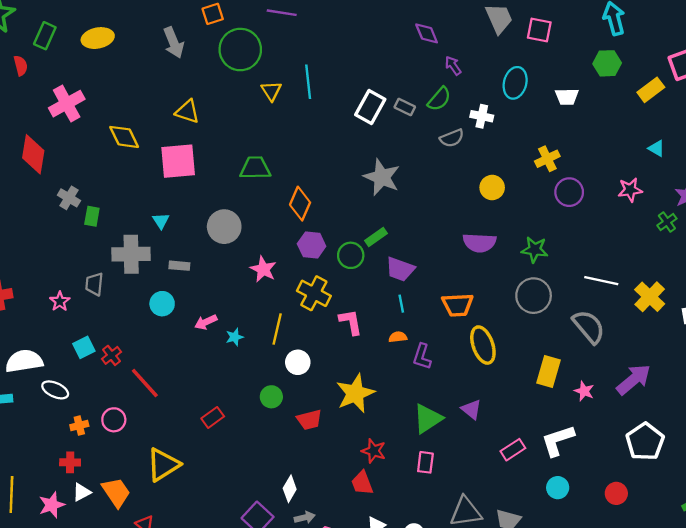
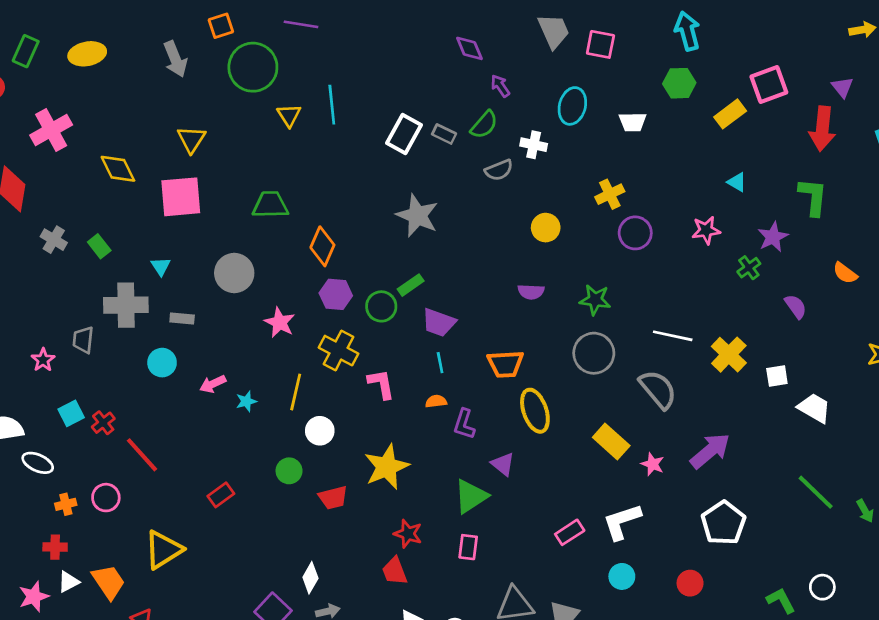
yellow triangle: (187, 112) -> (191, 139), turned 45
green rectangle: (92, 216) -> (99, 246), moved, turned -48
purple semicircle: (479, 243) -> (531, 292), size x0.7
yellow rectangle: (548, 371) -> (611, 441), turned -64
purple triangle: (471, 409) -> (503, 464), moved

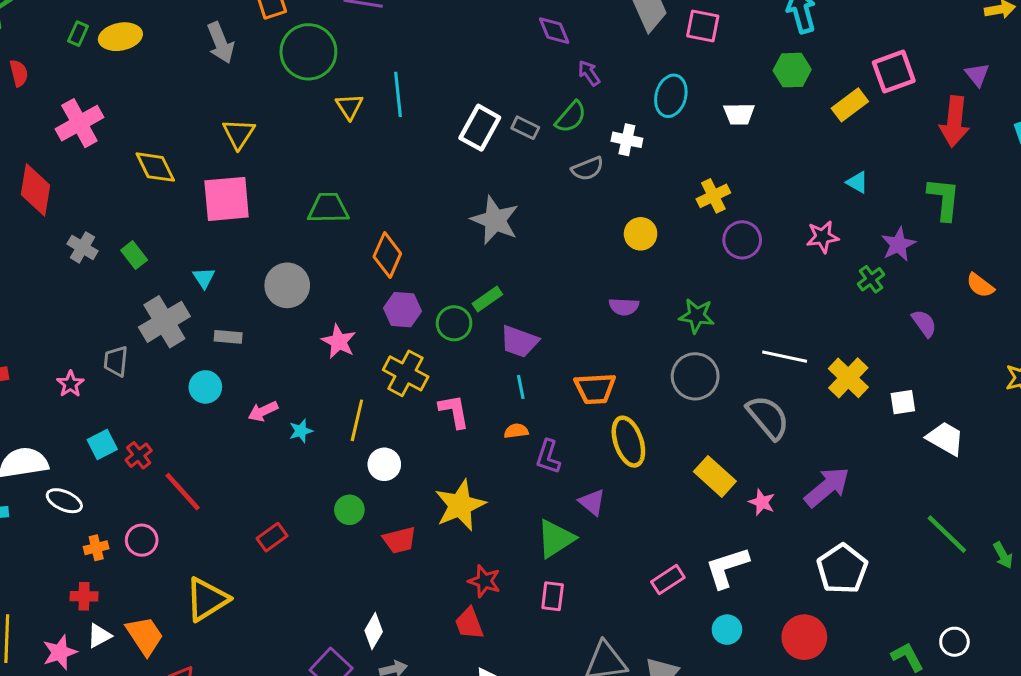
green rectangle: (26, 51) -> (78, 34), moved, size x0.7
gray cross: (126, 305) -> (164, 322), turned -30
red circle: (690, 583) -> (804, 637), size x1.5

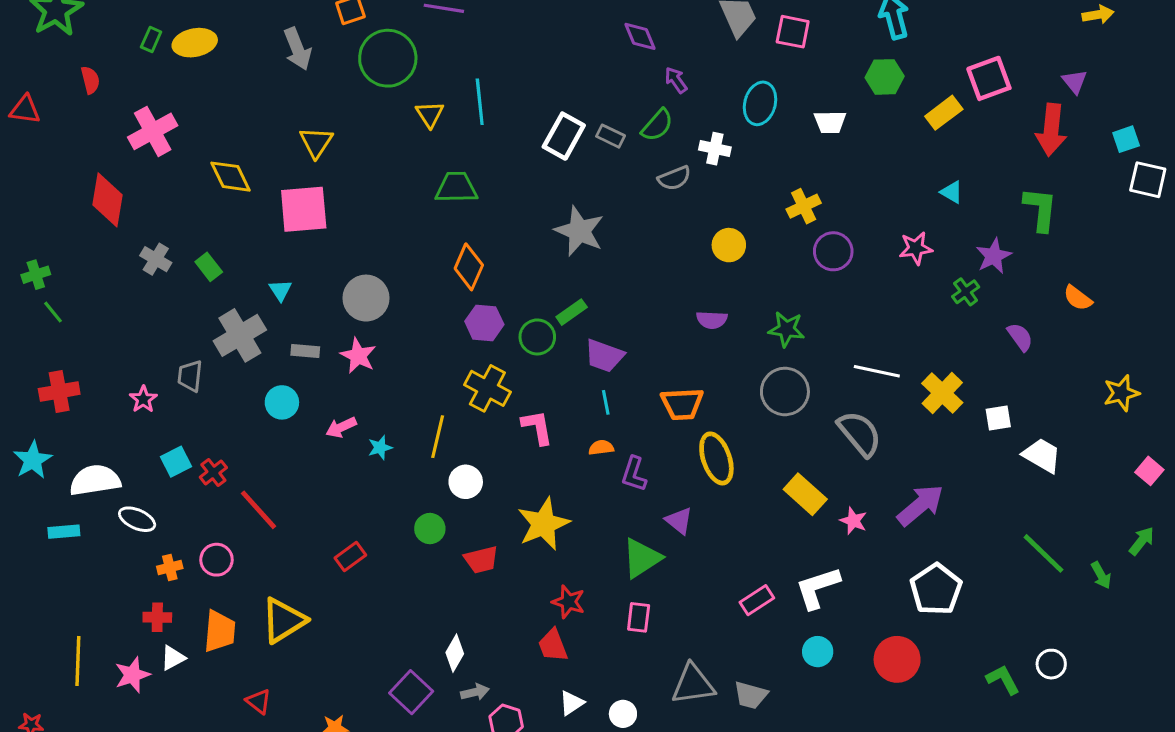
green trapezoid: (328, 208) -> (456, 187), moved
pink star: (339, 341) -> (358, 356), moved
orange trapezoid: (145, 636) -> (220, 631), moved, turned 39

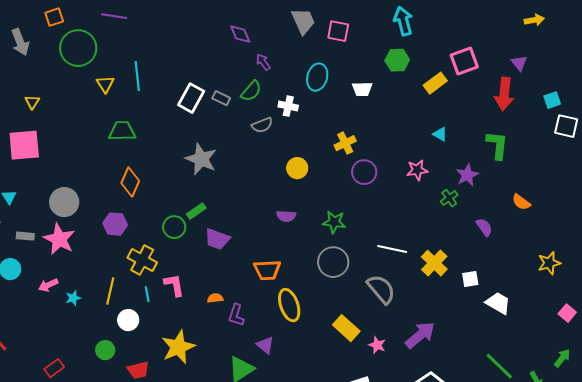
yellow triangle: (316, 142) -> (32, 102), size x0.7
purple hexagon: (484, 323) -> (115, 224), moved
pink star: (358, 356) -> (59, 239), size x1.4
cyan line: (606, 402) -> (147, 294), moved

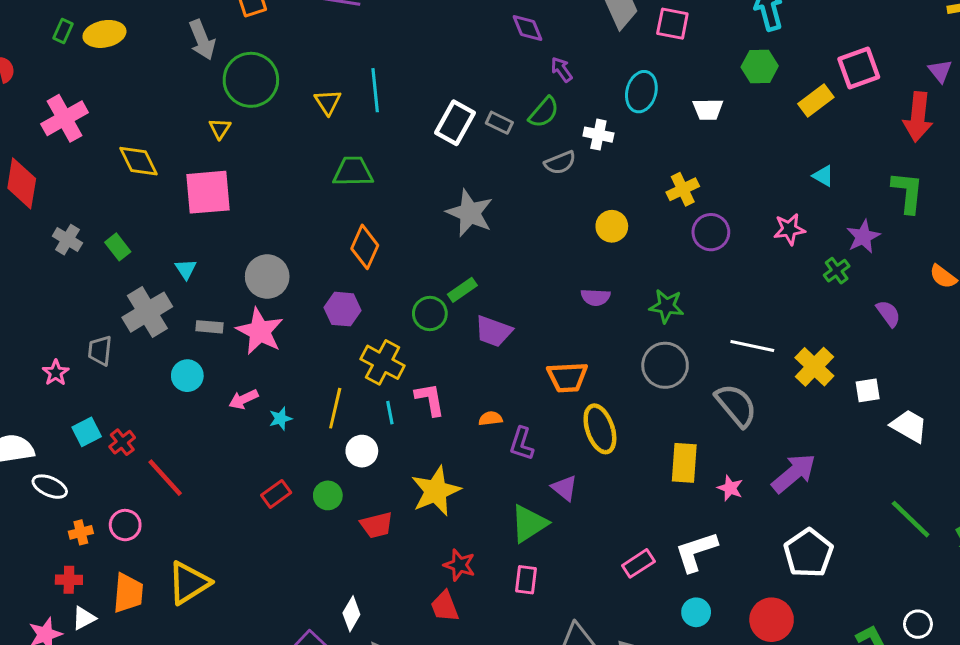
green circle: (78, 48) -> (251, 80), moved
yellow rectangle: (346, 328) -> (684, 463), turned 52
red rectangle: (54, 368) -> (276, 494), moved

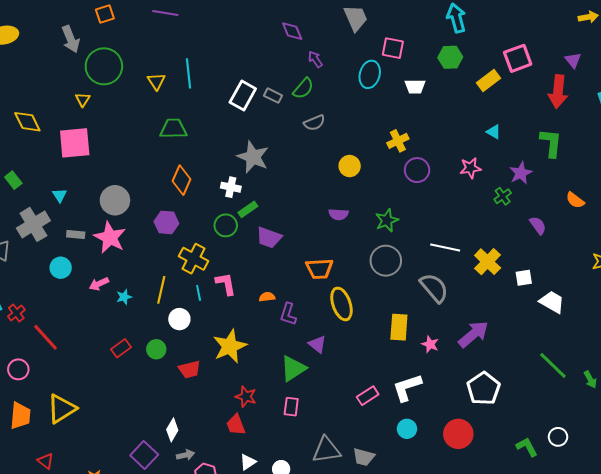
pink square: (672, 24) -> (393, 48), moved
white cross: (598, 135) -> (231, 187), moved
green star: (667, 306) -> (387, 220), turned -30

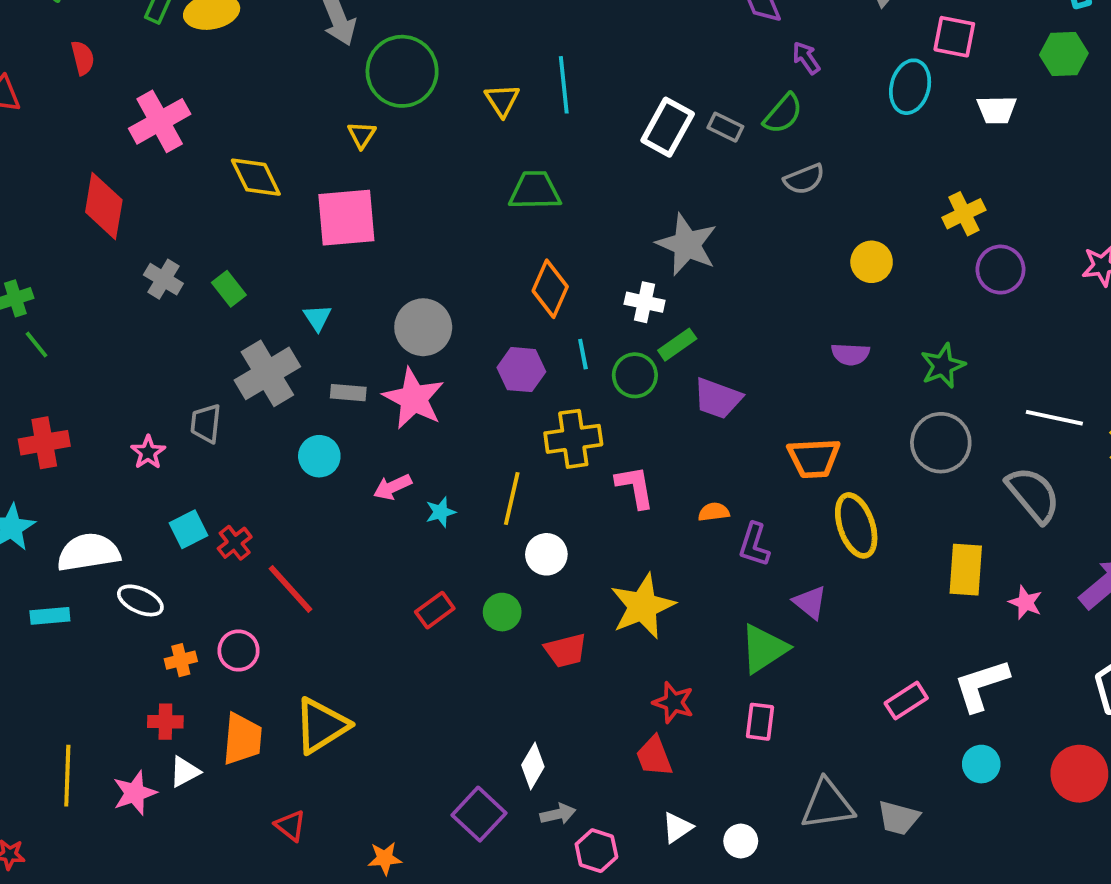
yellow cross: (194, 259) -> (573, 439), turned -36
cyan line: (199, 293) -> (583, 354), moved

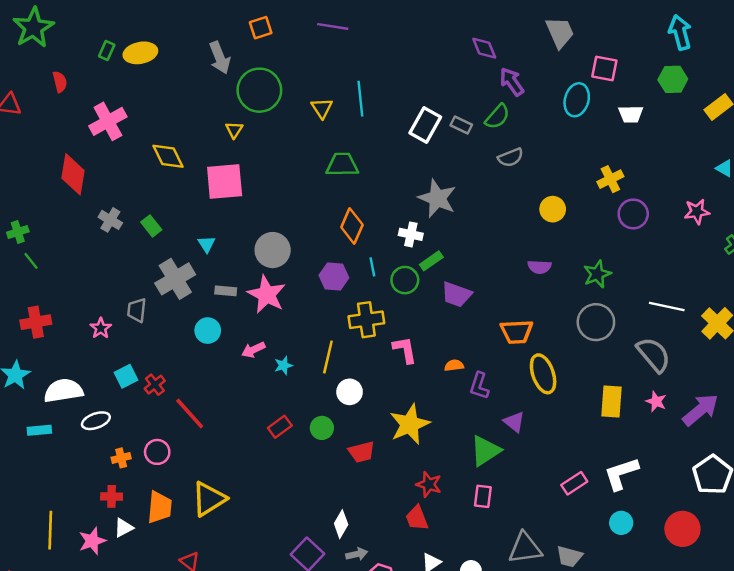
purple arrow: (806, 58) -> (512, 82), size x1.4
white ellipse: (140, 600) -> (96, 421), turned -44
pink star: (1026, 602) -> (656, 401), moved

